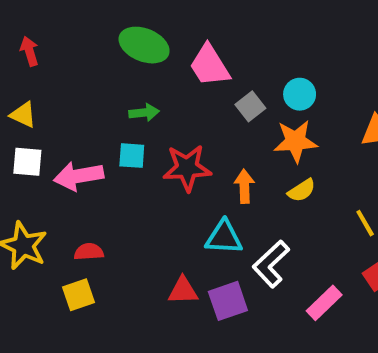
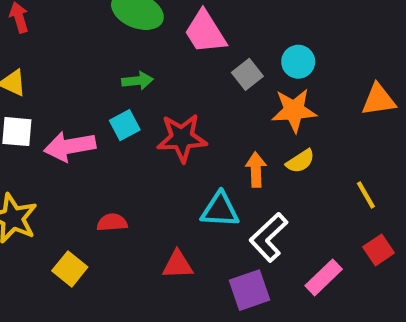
cyan square: (132, 156) -> (125, 125), turned -32
orange arrow: (244, 186) -> (256, 170), moved
red semicircle: (89, 252) -> (112, 222), moved
yellow square: (79, 295) -> (70, 269), turned -32
purple square: (228, 301) -> (250, 290), moved

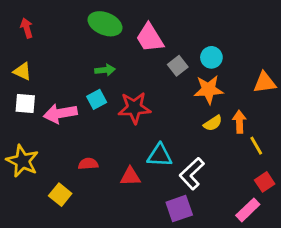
orange arrow: (256, 170) -> (239, 122), moved
red triangle: (178, 265) -> (130, 176), moved
pink rectangle: (324, 277) -> (248, 210), moved

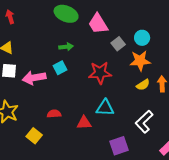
red star: (134, 108) -> (100, 73), moved
white L-shape: (192, 174) -> (144, 122), moved

